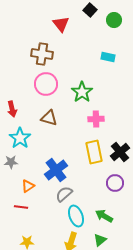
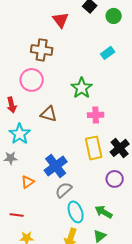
cyan rectangle: (108, 57) -> (108, 53), turned -48
pink circle: (46, 84) -> (32, 80), moved
red line: (21, 207) -> (17, 215), moved

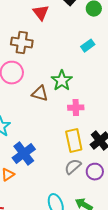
brown triangle: (49, 114) -> (40, 94), moved
blue cross: (56, 166) -> (24, 154), moved
gray semicircle: (64, 190) -> (73, 167), moved

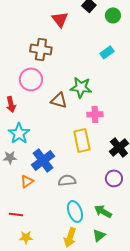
green star: (62, 81) -> (81, 87), turned -30
yellow rectangle: (74, 141) -> (82, 140), moved
gray semicircle: (73, 167) -> (67, 180), moved, turned 36

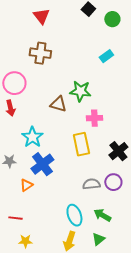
red triangle: (60, 19) -> (41, 16), moved
pink circle: (31, 79) -> (14, 83), moved
cyan star: (19, 133) -> (32, 137), moved
gray semicircle: (67, 180) -> (91, 184), moved

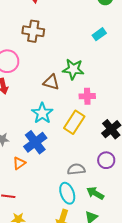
cyan star: (32, 137) -> (42, 113), moved
yellow rectangle: (81, 144) -> (74, 122), turned 45
gray semicircle: (91, 184) -> (76, 169), moved

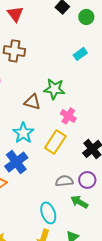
pink cross: (87, 96) -> (68, 116), turned 35
gray semicircle: (76, 169) -> (64, 181), moved
green arrow: (95, 193) -> (79, 202), moved

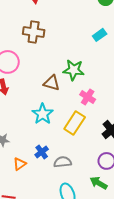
blue cross: (16, 162) -> (42, 152), moved, size x0.6
gray semicircle: (64, 181) -> (63, 162), moved

